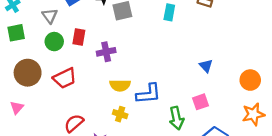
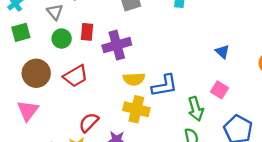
purple cross: (106, 52) -> (117, 45), size x1.4
pink square: (200, 102) -> (220, 90), turned -35
pink triangle: (17, 107) -> (28, 111), size x1.5
yellow cross: (120, 114) -> (136, 109), size x1.6

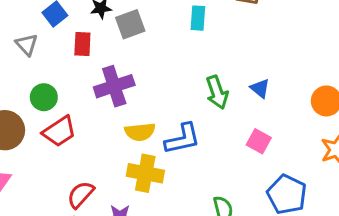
red rectangle: (87, 32) -> (82, 44), moved
green circle: (62, 39) -> (44, 97), moved
green arrow: (196, 109) -> (217, 92), moved

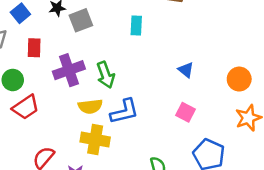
cyan rectangle: (198, 18) -> (136, 25), moved
red rectangle: (82, 44) -> (34, 48), moved
green arrow: (217, 92) -> (106, 75), moved

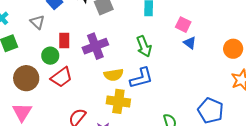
red rectangle: (34, 48) -> (64, 40), moved
green arrow: (106, 75) -> (144, 46), moved
pink square: (186, 112) -> (183, 25), moved

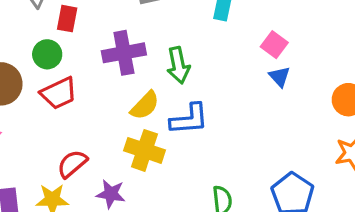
red rectangle: (64, 40) -> (67, 19), moved
green arrow: (144, 46) -> (178, 65), moved
yellow semicircle: (114, 75) -> (145, 105), turned -48

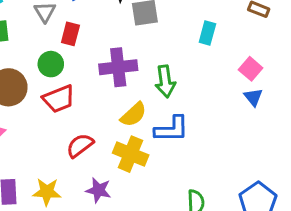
red semicircle: (72, 164) -> (80, 145), moved

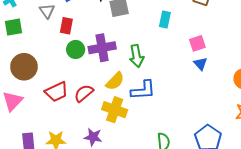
green circle: (51, 64) -> (76, 49), moved
pink square: (251, 69) -> (197, 43), turned 35
red trapezoid: (59, 99) -> (56, 92), moved
red semicircle: (80, 145) -> (84, 93), moved

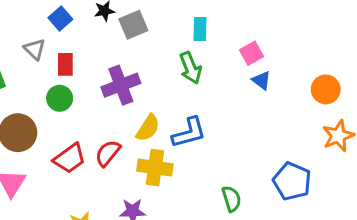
green circle: (76, 49) -> (60, 98), moved
green arrow: (137, 56) -> (190, 68), moved

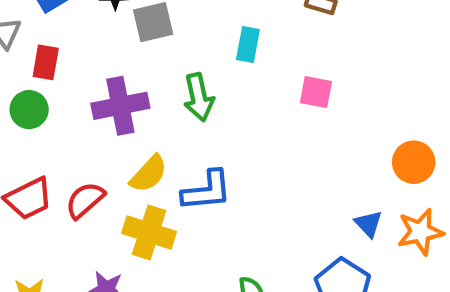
pink square: (252, 53) -> (316, 92), turned 30
green arrow: (190, 68) -> (199, 97), moved
blue triangle: (261, 80) -> (368, 224), moved

